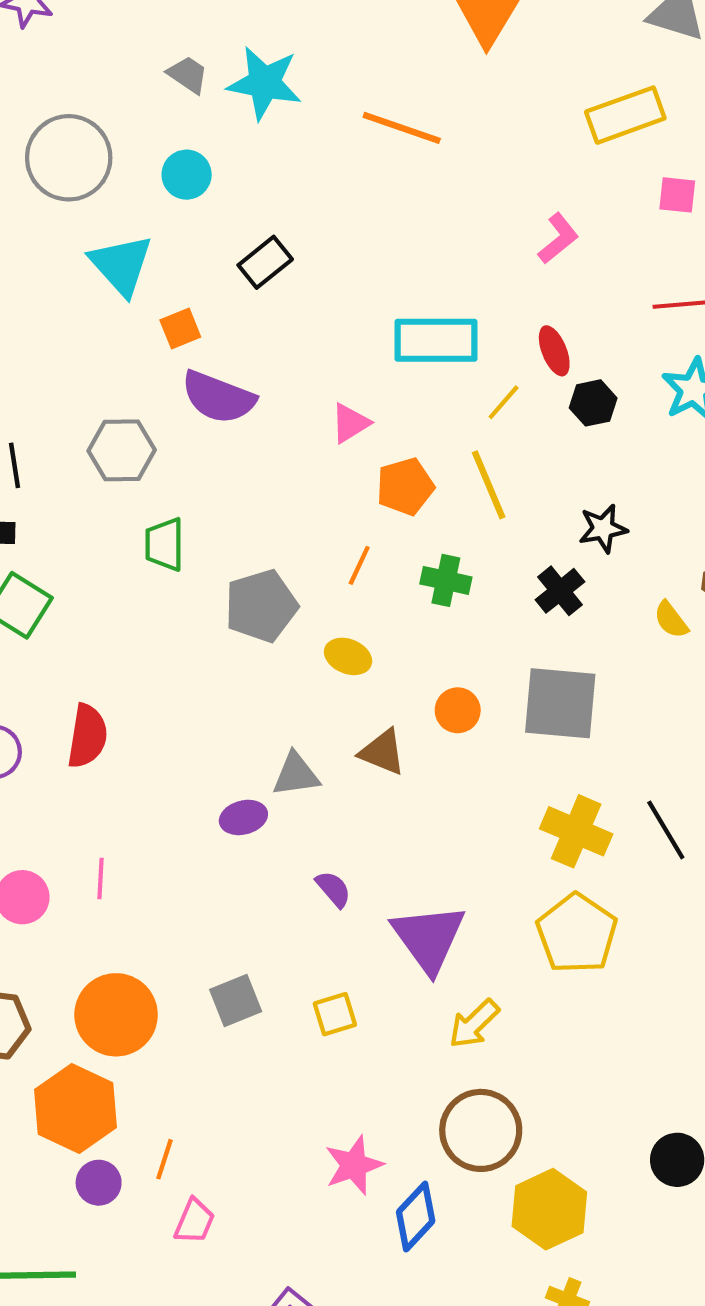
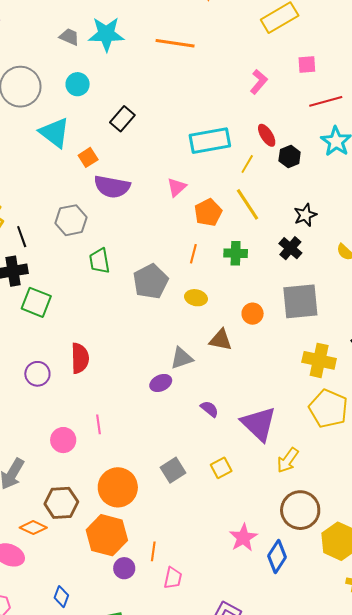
pink square: (677, 195) -> (307, 65), moved

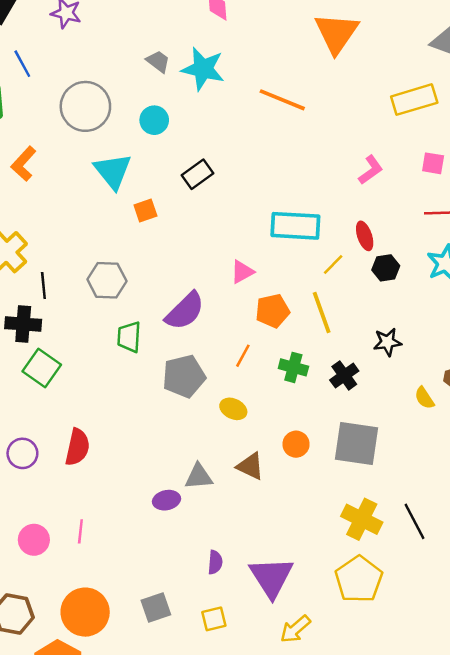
purple semicircle: (112, 187) -> (185, 311), moved, turned -69
black cross: (290, 248) -> (344, 375), moved
purple semicircle: (209, 409) -> (215, 562), moved, turned 42

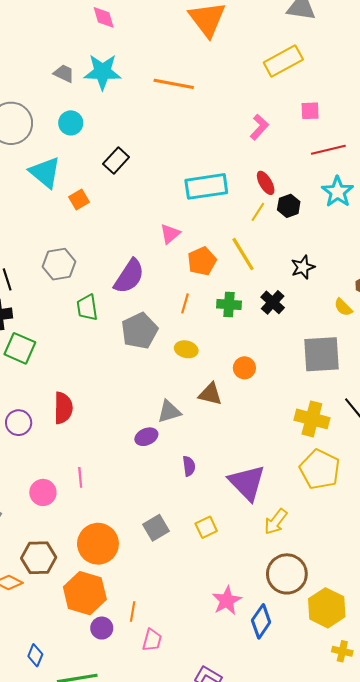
yellow line: (333, 264) -> (258, 212), moved
gray square: (357, 443) -> (322, 354), moved
purple semicircle: (215, 562) -> (189, 466), moved

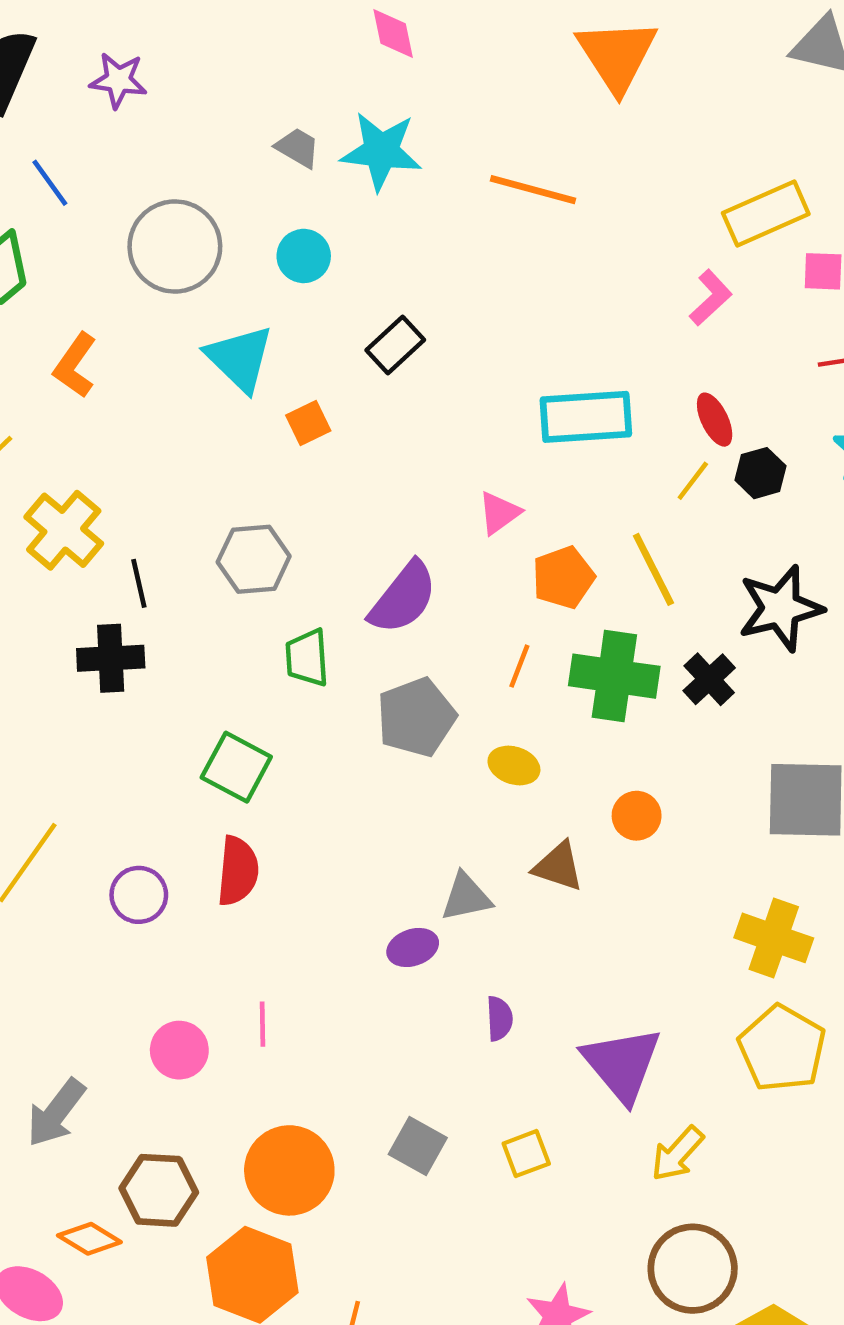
yellow rectangle: (283, 61) -> (766, 213), moved
black star: (303, 267) -> (780, 608), size x1.6
green cross: (229, 304) -> (614, 676), size x1.6
green square: (20, 348) -> (236, 767), moved
gray square: (156, 528) -> (418, 1146), turned -35

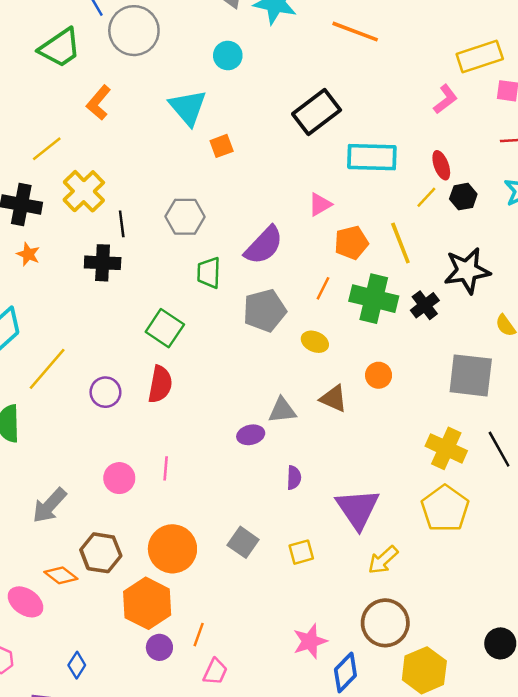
gray circle: (175, 246) -> (134, 31), moved
black rectangle: (395, 345) -> (317, 112), moved, size x1.5

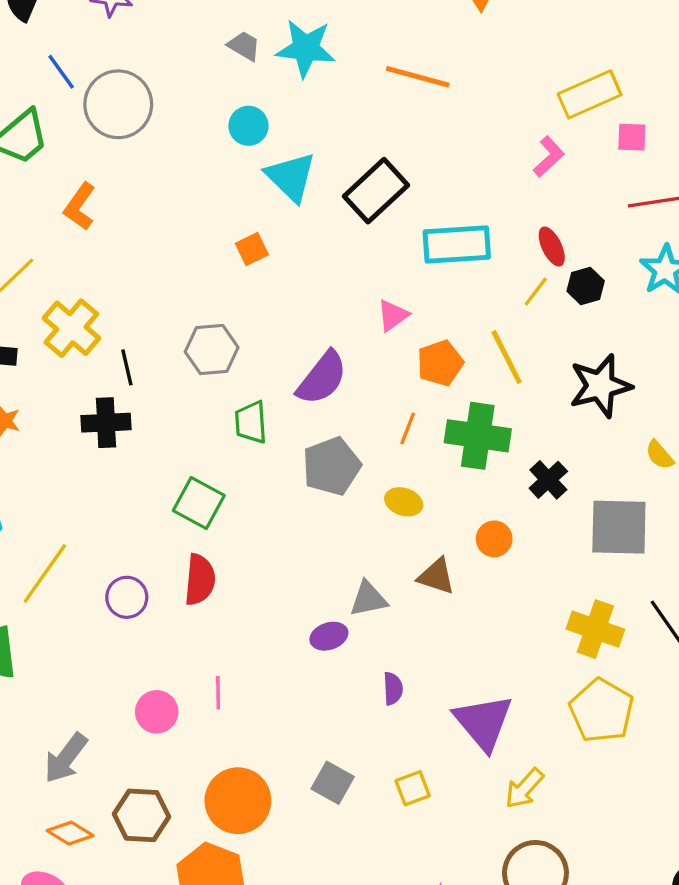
cyan triangle: (188, 108) -> (291, 177), moved
black cross: (425, 305) -> (548, 480), moved
orange diamond: (61, 575) -> (70, 833), moved

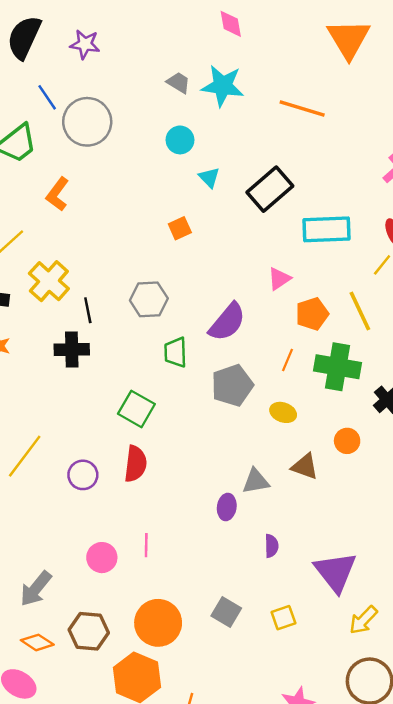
cyan triangle: (291, 177) -> (209, 177), size x0.6
purple ellipse: (329, 636) -> (227, 507), turned -65

